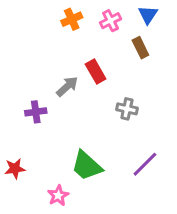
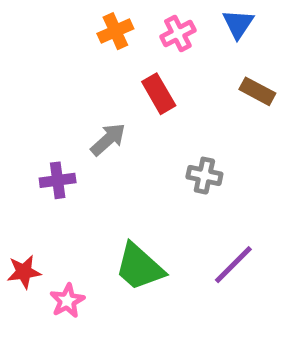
brown rectangle: (140, 48) -> (257, 91), moved, turned -36
red rectangle: (96, 72) -> (159, 94), moved
pink star: (58, 196) -> (67, 301), moved

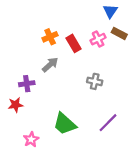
orange cross: (115, 31) -> (50, 37), moved
pink cross: (178, 34) -> (98, 39), moved
brown rectangle: (257, 91) -> (119, 33), moved
red star: (24, 272) -> (16, 105), moved

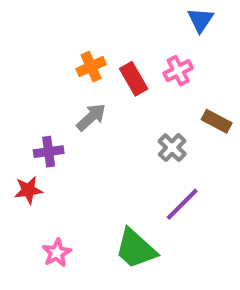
brown rectangle: (119, 33) -> (217, 121), moved
gray cross: (95, 81) -> (172, 148), turned 32
purple line: (108, 123) -> (182, 204), moved
green trapezoid: (65, 124) -> (136, 249), moved

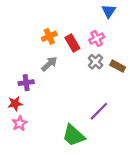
gray cross: (172, 148) -> (96, 62), moved
pink star: (57, 253) -> (20, 123), moved

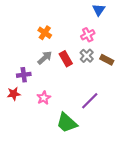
orange cross: (49, 36) -> (45, 33), turned -32
red rectangle: (72, 43) -> (66, 59), moved
pink star: (20, 123) -> (44, 98), moved

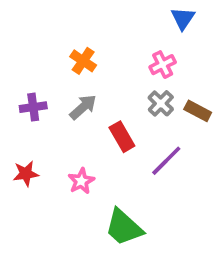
red rectangle: (66, 59) -> (122, 137), moved
purple cross: (24, 75) -> (33, 107), moved
purple line: (90, 101) -> (166, 161), moved

